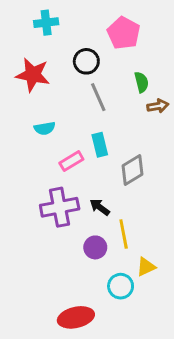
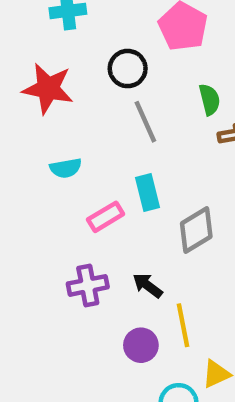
purple cross: (60, 207) -> (88, 285), size x0.7

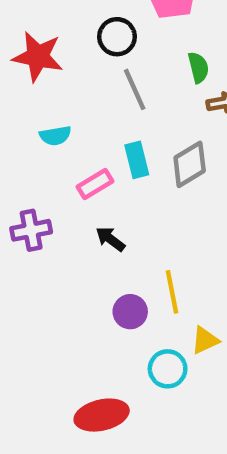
gray diamond: (196, 230) -> (190, 164), moved
purple cross: (88, 285) -> (31, 230), moved
black arrow: (148, 285) -> (110, 239), moved

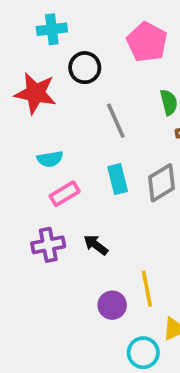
black circle: (117, 37) -> (85, 68), moved
pink rectangle: (95, 184) -> (65, 194), moved
purple cross: (31, 230) -> (48, 245), moved

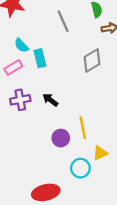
cyan semicircle: (50, 159) -> (21, 45), turned 56
cyan rectangle: (118, 179) -> (40, 58), moved
pink rectangle: (65, 194) -> (13, 67), moved

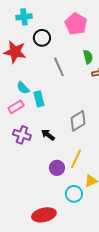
gray diamond: (92, 61) -> (78, 121), moved
purple cross: (20, 100) -> (22, 135), turned 30
yellow line: (83, 128) -> (76, 159), turned 36

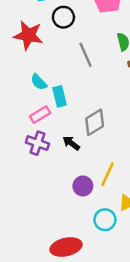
pink rectangle: (16, 107) -> (40, 115), moved
gray diamond: (78, 121) -> (95, 122), moved

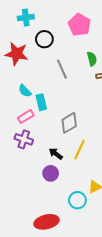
black arrow: (71, 143) -> (56, 154), moved
yellow line: (108, 174) -> (79, 150), moved
purple circle: (83, 186) -> (51, 173), moved

